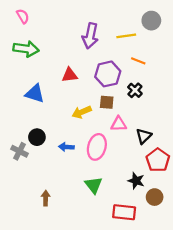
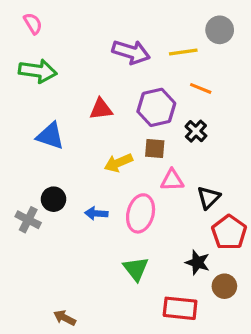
purple arrow: (90, 36) -> (131, 52), turned -85
brown arrow: (46, 198) -> (65, 318), moved, turned -64

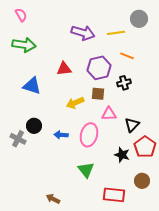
black cross: (196, 131) -> (124, 83), turned 32
black star: (197, 262) -> (122, 155), moved
brown arrow: (65, 318) -> (53, 199), moved

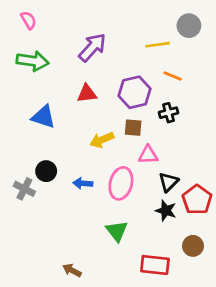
purple arrow: (83, 33) -> (92, 47), moved, turned -65
black triangle: (132, 125) -> (168, 182), moved

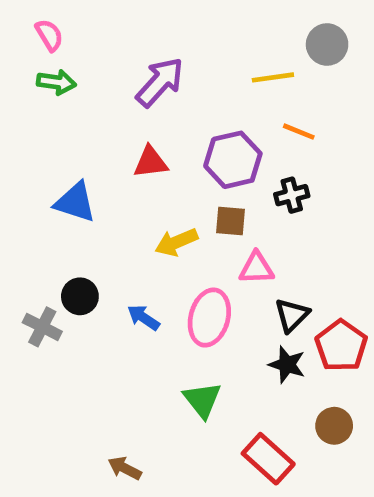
green arrow: (33, 61) -> (56, 82), moved, size x0.7
blue arrow: (83, 183) -> (143, 318), turned 30
red rectangle: (155, 265) -> (268, 459), turned 36

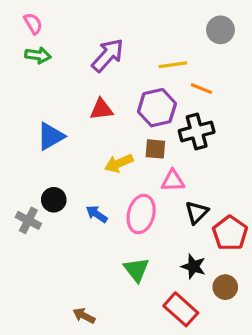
yellow line: (273, 77) -> (173, 65), moved
black cross: (292, 195) -> (197, 131), size x1.5
blue triangle: (75, 202) -> (51, 136), turned -48
black star: (287, 365) -> (193, 266), moved

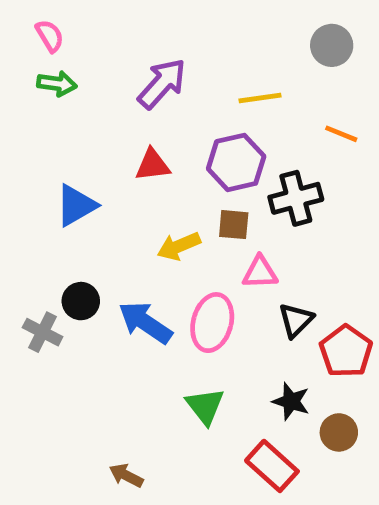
orange line: (201, 89) -> (341, 134), moved
blue arrow: (97, 214) -> (145, 323), size x1.6

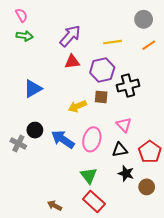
orange line: (341, 134) -> (149, 45), moved, turned -56
red triangle: (152, 165) -> (72, 62), moved
pink triangle: (260, 272) -> (124, 125), moved, turned 49
black triangle: (296, 320) -> (120, 150), moved, turned 35
red rectangle: (272, 466) -> (94, 201), moved

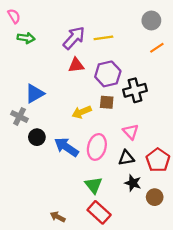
pink semicircle: (21, 15) -> (14, 16), moved
yellow line: (113, 42) -> (103, 38), moved
gray cross: (18, 143) -> (19, 116), moved

